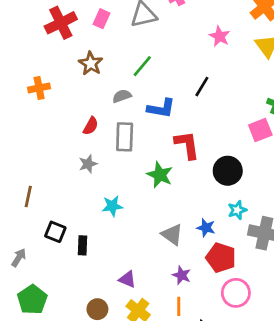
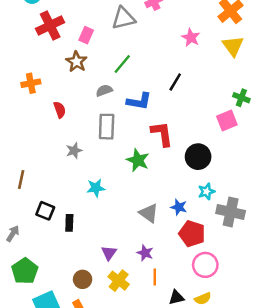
pink rectangle: (101, 19) -> (86, 35), moved
red semicircle: (91, 126) -> (60, 110), moved, turned -49
purple star: (182, 275) -> (145, 253), moved
purple triangle: (127, 279) -> (109, 253), turned 42

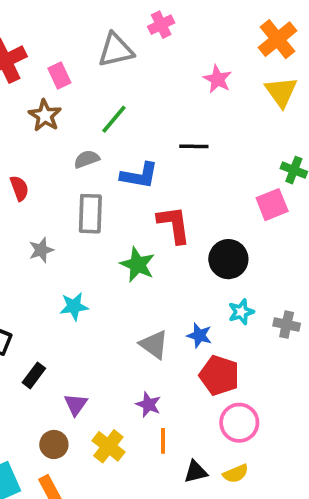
pink rectangle: (86, 35) -> (59, 76), turned -49
black line: (175, 82) -> (194, 146), turned 60
gray cross: (231, 212) -> (287, 325), moved, size x0.6
black rectangle: (69, 223) -> (34, 375), moved, turned 35
purple triangle: (109, 253) -> (76, 405), moved

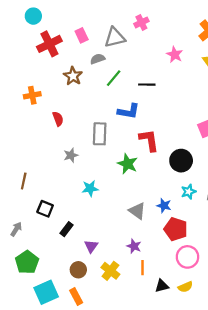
pink rectangle: (59, 76) -> (82, 35), moved
black line: (194, 146) -> (147, 85), moved
gray semicircle: (87, 159) -> (98, 59), moved

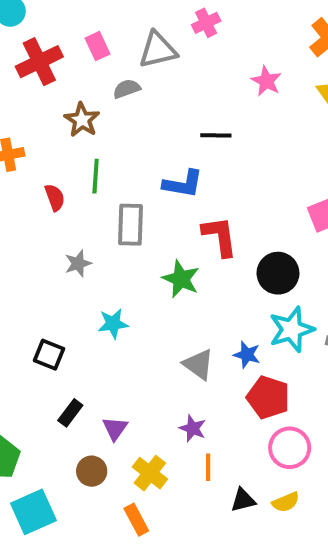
green line: (114, 78) -> (96, 176), moved, turned -36
cyan star: (189, 192) -> (292, 329), size x1.6
black square: (45, 209) -> (49, 355), moved
black rectangle: (67, 229) -> (70, 413), moved
orange rectangle: (76, 297) -> (136, 520), moved

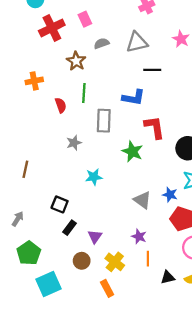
gray triangle: (158, 50) -> (137, 42), moved
black square: (49, 355) -> (60, 204), moved

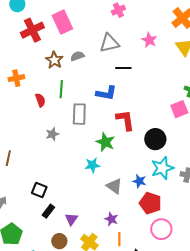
pink rectangle: (85, 19) -> (62, 22), size x1.6
gray semicircle: (102, 43) -> (77, 56), moved
cyan star: (94, 177) -> (92, 165), moved

